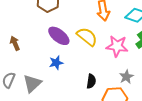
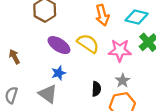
gray star: (126, 77) -> (123, 81), moved
gray triangle: (32, 83) -> (48, 94), moved, turned -36

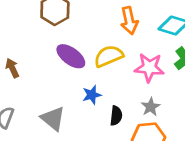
yellow semicircle: (88, 43) -> (109, 56), turned -60
blue star: (59, 73) -> (92, 95), moved

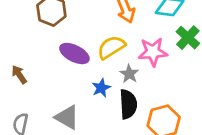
gray star: (151, 107) -> (129, 74), moved
black semicircle: (116, 116) -> (128, 104), size x1.5

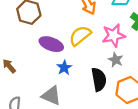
gray star: (129, 74) -> (116, 60), moved
blue star: (101, 88) -> (64, 68), moved

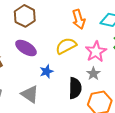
pink star: (114, 35) -> (96, 52), turned -30
purple ellipse: (51, 44) -> (26, 48), moved

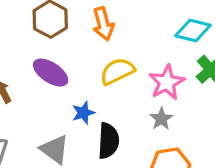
orange arrow: (79, 19) -> (103, 24), moved
black semicircle: (75, 88) -> (108, 141), moved

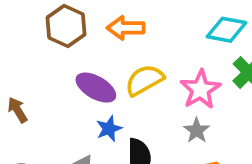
orange arrow: (103, 24) -> (126, 28), turned 108
purple ellipse: (51, 73) -> (96, 88), moved

